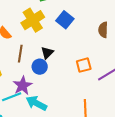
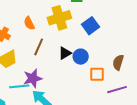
brown semicircle: (103, 30) -> (118, 62), moved
blue circle: (40, 67) -> (81, 57), moved

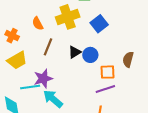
purple line: (117, 90) -> (105, 89), moved

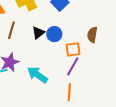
purple line: (105, 89) -> (73, 66), turned -36
cyan arrow: (53, 99) -> (38, 75), moved

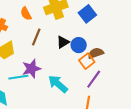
brown semicircle: (92, 35) -> (96, 53), moved, turned 56
orange square: (73, 49) -> (87, 61), moved, turned -35

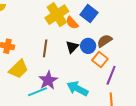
orange semicircle: (26, 14) -> (72, 23), moved
brown semicircle: (96, 53) -> (105, 41), moved

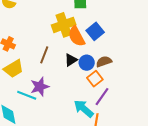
orange semicircle: (72, 23) -> (76, 36), size x1.5
cyan arrow: (77, 89) -> (84, 109), moved
cyan line: (38, 92) -> (27, 95), turned 30

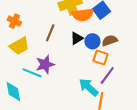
orange semicircle: (76, 36) -> (83, 15), turned -70
orange square: (95, 79) -> (100, 57), turned -35

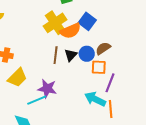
brown line: (50, 33) -> (56, 55), moved
purple star: (45, 64) -> (47, 89), turned -30
cyan line: (32, 73) -> (37, 100), turned -30

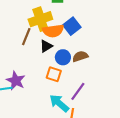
brown line: (56, 55) -> (26, 37), moved
black triangle: (71, 55) -> (46, 46), moved
orange square: (99, 67) -> (54, 74), moved

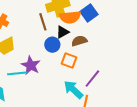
brown line: (26, 37) -> (43, 22), turned -42
brown semicircle: (80, 56) -> (79, 41), moved
blue circle: (63, 57) -> (52, 45), moved

